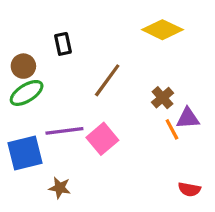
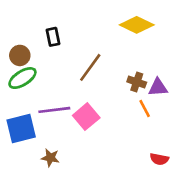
brown cross: (162, 98) -> (137, 82), turned -30
purple triangle: (188, 118) -> (158, 87), moved

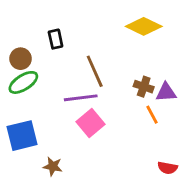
brown line: (90, 67) -> (95, 71), turned -60
purple line: (54, 110) -> (81, 98), moved

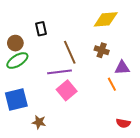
yellow diamond: (144, 26) -> (106, 19), turned -30
brown cross: (144, 87) -> (102, 50), moved

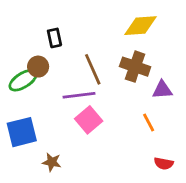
brown circle: (15, 43) -> (38, 67), moved
brown cross: (102, 50) -> (135, 67), size x1.5
orange line: (112, 84) -> (149, 123), moved

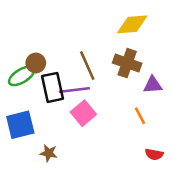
black rectangle: (54, 38) -> (52, 87), moved, size x1.6

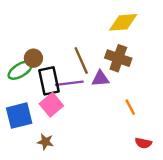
purple triangle: (153, 85) -> (100, 78), moved
pink square: (83, 113) -> (51, 105), moved

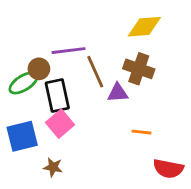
purple line: (69, 83) -> (68, 51), moved
orange line: (130, 107) -> (142, 132), moved, turned -56
red semicircle: (143, 143) -> (168, 169), size x1.5

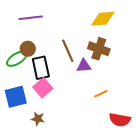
purple line: (68, 51) -> (31, 18), moved
orange line: (142, 132) -> (101, 94), turned -32

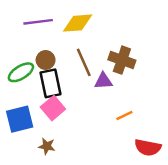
yellow diamond: (103, 19) -> (78, 23), moved
brown circle: (28, 49) -> (46, 60), moved

